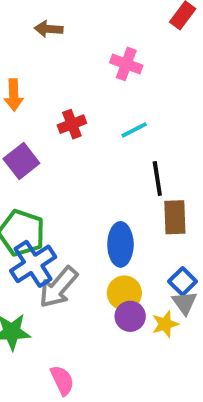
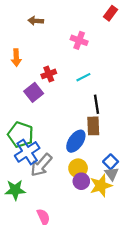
purple square: (21, 161) -> (34, 92), moved
brown rectangle: (175, 217) -> (93, 126), moved
blue ellipse: (120, 244) -> (76, 141), turned 35
yellow star: (165, 324) -> (101, 186), size x1.5

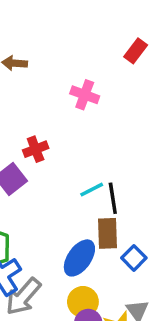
cyan line: (83, 77) -> (92, 190), moved
blue square: (111, 162) -> (134, 258), moved

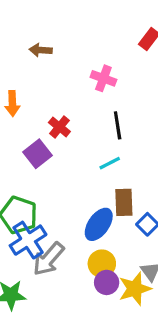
red cross: (36, 149) -> (59, 127), turned -30
black line: (113, 198) -> (118, 125), moved

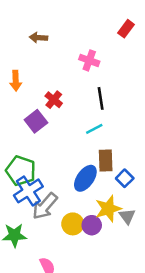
yellow circle: (102, 264) -> (73, 224), moved
yellow star: (135, 289) -> (108, 209), moved

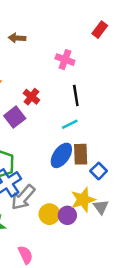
blue ellipse: (85, 178) -> (61, 155), moved

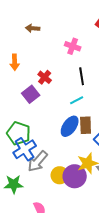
purple circle: (67, 215) -> (75, 176), size x1.5

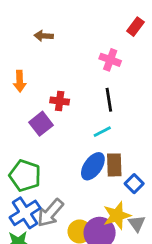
pink cross: (73, 46) -> (110, 60), moved
red cross: (45, 77) -> (60, 101), turned -32
blue cross: (25, 149) -> (25, 213), moved

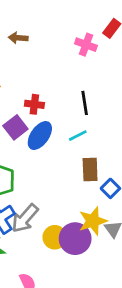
pink cross: (110, 60) -> (86, 45), moved
blue ellipse: (93, 166) -> (40, 136), moved

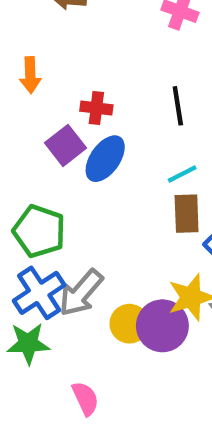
cyan line: (78, 136) -> (182, 174), moved

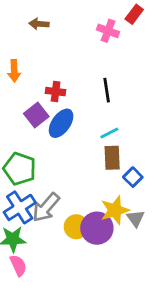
pink semicircle: (85, 398) -> (18, 265), moved

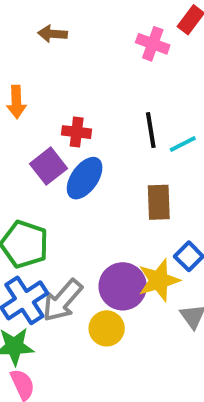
cyan line: (109, 133) -> (183, 144), moved
brown rectangle: (112, 158) -> (159, 202), moved
yellow star: (115, 210) -> (159, 280), moved
purple circle: (97, 228) -> (123, 286), moved

